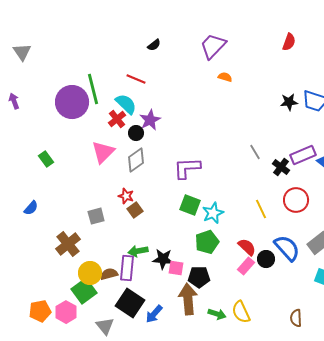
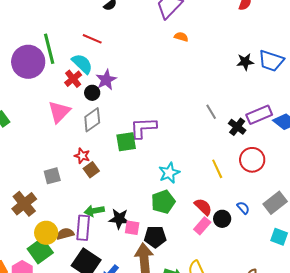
green square: (190, 205) -> (126, 142), moved, turned -30
blue semicircle: (287, 248) -> (243, 208), size x0.5

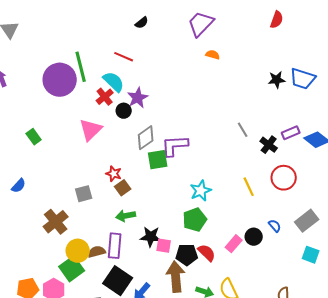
purple rectangle: (259, 115) -> (291, 133), size x0.7
gray diamond: (92, 120) -> (146, 138), moved
red semicircle: (203, 207) -> (207, 253), moved
green arrow: (94, 211) -> (126, 216), moved

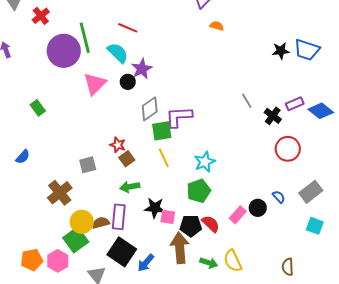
red cross: (105, 97) -> (41, 16), moved
pink triangle: (91, 130) -> (95, 84), moved
yellow line: (249, 187) -> (164, 158), moved

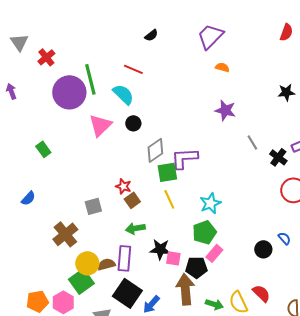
purple star: (142, 69) -> (225, 110), moved, turned -30
pink rectangle: (238, 215) -> (214, 253), moved
red semicircle: (211, 224) -> (261, 293), moved

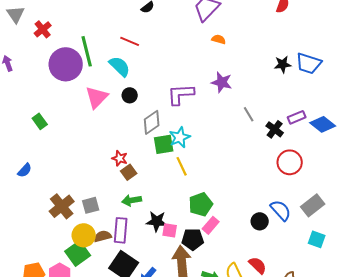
purple L-shape: (184, 158) -> (181, 94), moved
yellow line: (169, 199) -> (182, 166), moved
cyan star: (210, 203) -> (180, 137), moved
gray square: (93, 206) -> (91, 205), moved
blue semicircle: (284, 238) -> (281, 210), size x1.6

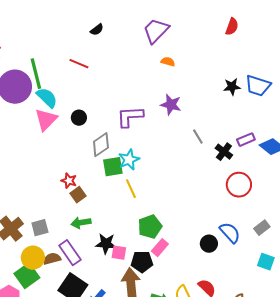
cyan semicircle: (120, 66) -> (47, 98), moved
gray rectangle: (313, 205) -> (262, 228), size x0.7
purple rectangle: (121, 230) -> (70, 253), turned -40

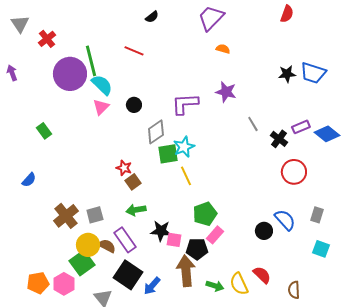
pink triangle: (46, 120) -> (101, 107), size x0.7
gray rectangle: (262, 228) -> (317, 215), turned -35
brown semicircle: (52, 259) -> (107, 246), turned 42

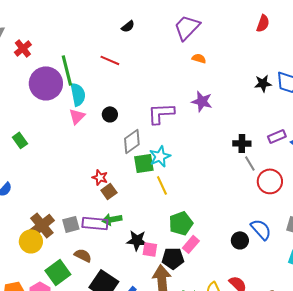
cyan semicircle: (102, 85) -> (78, 94), turned 35
gray line: (253, 124) -> (250, 163), moved
black cross: (279, 139) -> (242, 143), moved, turned -36
purple rectangle: (125, 240) -> (95, 223), moved, turned -50
yellow circle: (88, 245) -> (31, 241), moved

